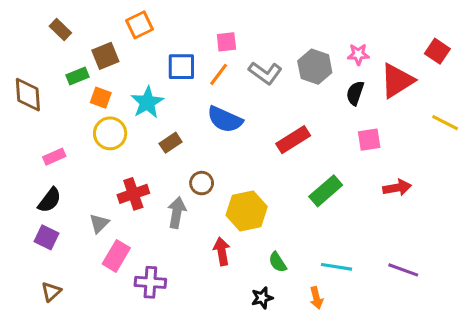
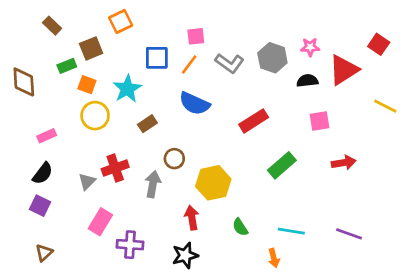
black semicircle: (355, 93) -> (307, 81), turned 65
gray triangle: (99, 223) -> (87, 181), moved
black star: (262, 298) -> (185, 255), moved, size x1.4

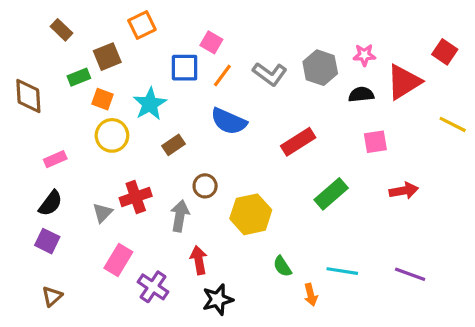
pink square: (196, 36) -> (211, 42), moved, turned 36
red arrow: (192, 218) -> (199, 260), moved
purple cross: (130, 245) -> (153, 287), turned 30
orange arrow: (274, 258) -> (311, 295), moved

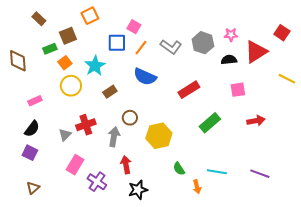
orange square: (103, 99) -> (65, 63), turned 32

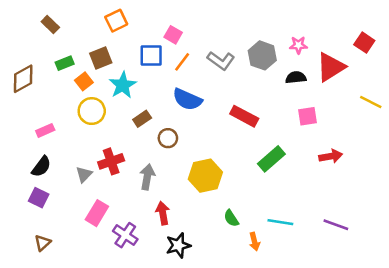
brown square: (68, 36) -> (101, 58), moved
brown diamond: (18, 61) -> (23, 79), turned 65
red rectangle: (189, 90) -> (244, 116), turned 60
brown circle: (130, 118) -> (168, 138), moved

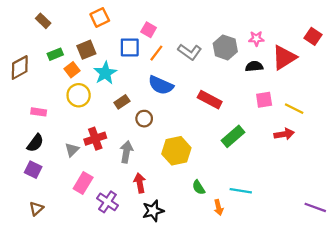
yellow line: (371, 102) -> (294, 109), moved
pink rectangle: (45, 130) -> (39, 112), turned 32
purple line: (336, 225) -> (315, 207), moved

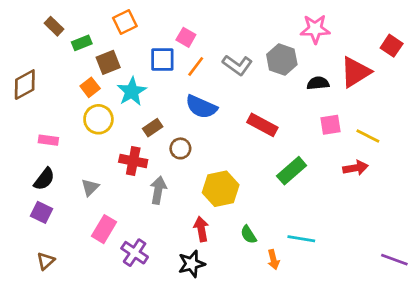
pink star: (256, 39) -> (315, 29), moved, size x1.5
green rectangle: (55, 54) -> (82, 43), moved
red cross: (95, 139) -> (133, 161), moved, turned 30
red arrow: (140, 183) -> (201, 229), moved

